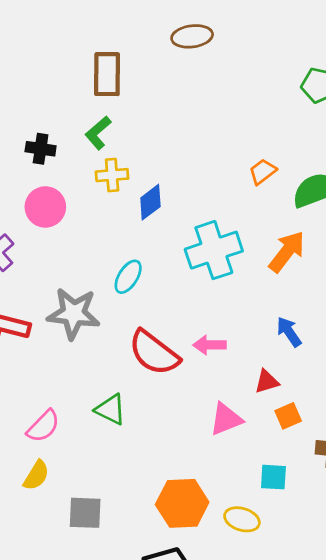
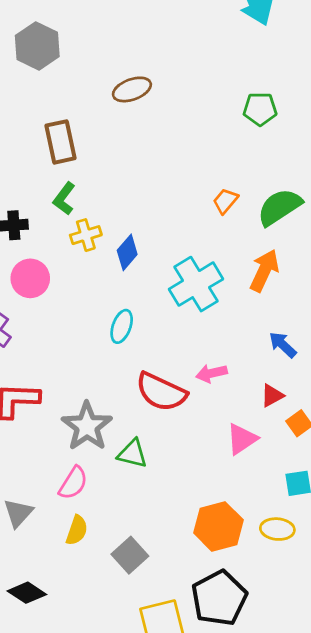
gray star: (74, 313) -> (87, 426), moved, turned -30
gray square: (85, 513) -> (130, 555), turned -32

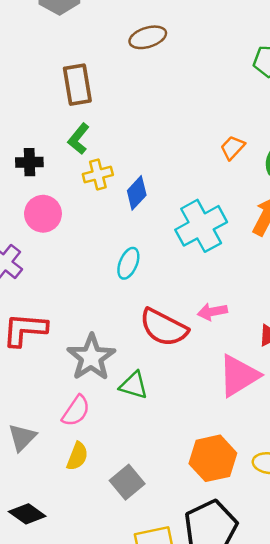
pink triangle: (242, 439) -> (239, 376), size x1.4

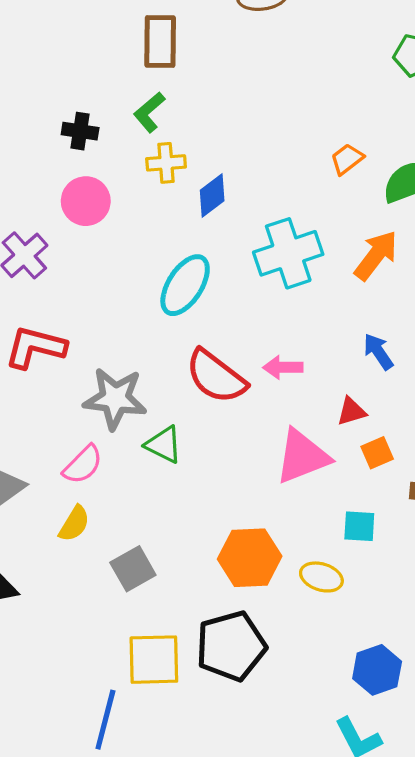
cyan ellipse: (128, 263) -> (185, 285), size x1.5
gray star: (91, 357) -> (115, 399), turned 30

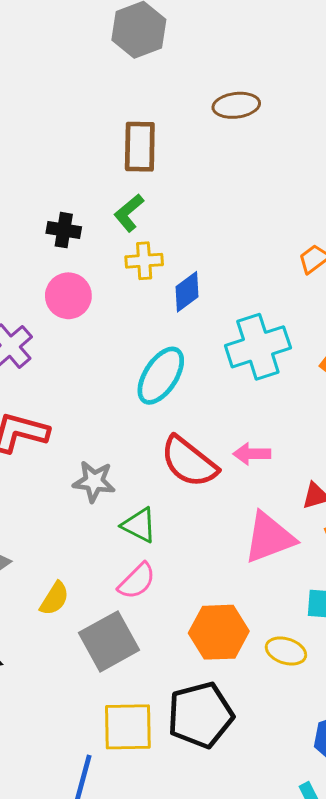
gray star: (115, 399) -> (94, 481), size x0.7
pink semicircle: (83, 465) -> (137, 581), moved
gray square: (133, 569) -> (109, 641), size x1.4

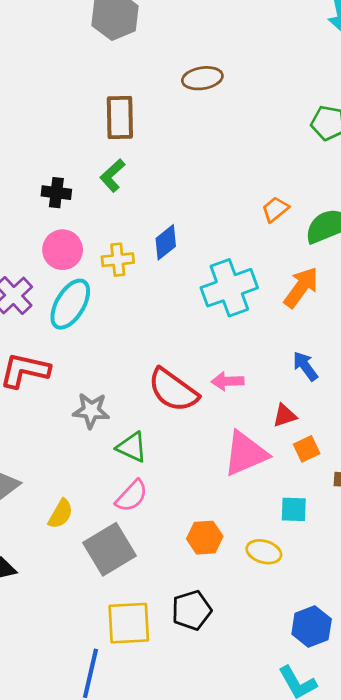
yellow cross: (144, 261) -> (118, 260), moved
cyan ellipse: (161, 376) -> (70, 304), moved
orange hexagon: (219, 632) -> (205, 538), size x0.7
black pentagon: (200, 715) -> (191, 610), size x0.7

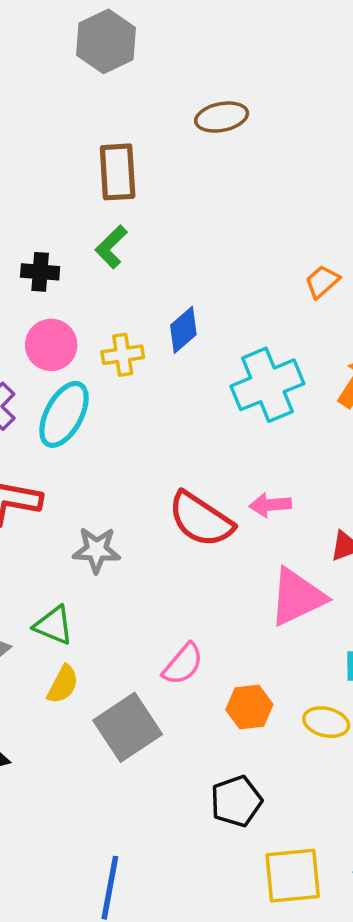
green triangle: (132, 447) -> (54, 625), moved
pink semicircle: (132, 496) -> (183, 664), moved
yellow square: (129, 623) -> (293, 876), moved

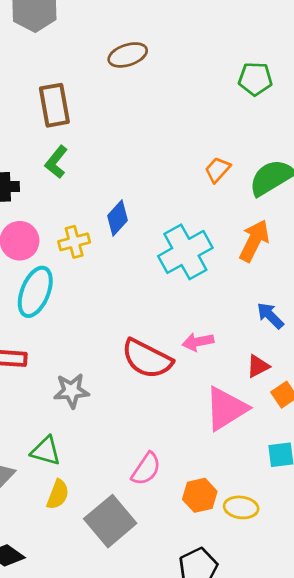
yellow ellipse: (326, 722) -> (241, 507), moved

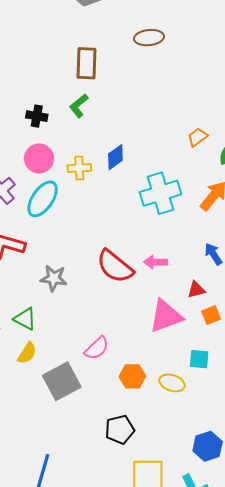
yellow ellipse: (241, 507) -> (172, 383), moved

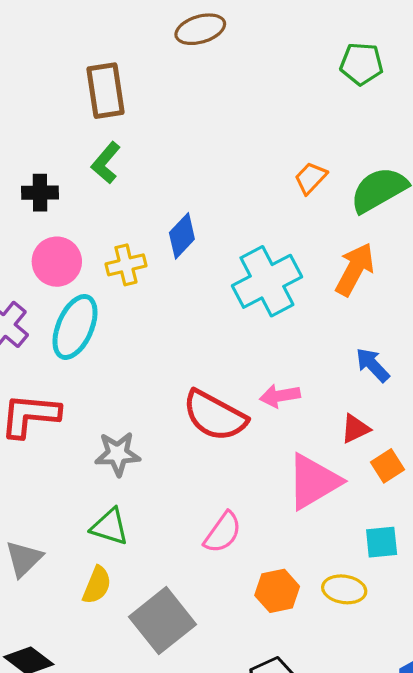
green triangle: (25, 319) -> (110, 527), moved
pink semicircle: (97, 348) -> (223, 532), moved

